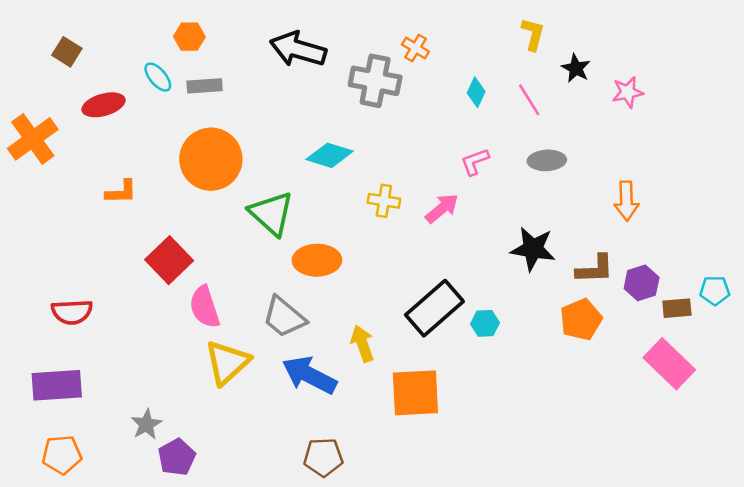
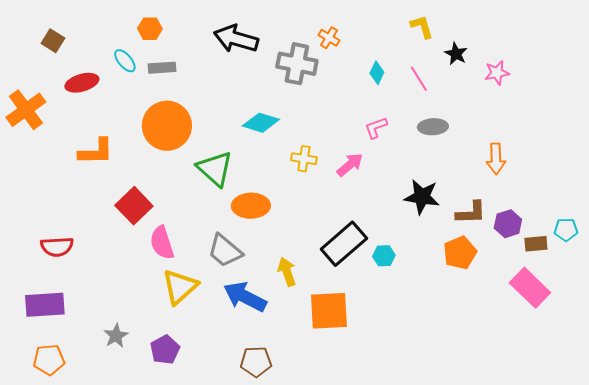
yellow L-shape: (533, 34) -> (422, 27), turned -32
orange L-shape: (121, 192) -> (96, 152), size x1.4
purple pentagon: (177, 457) -> (165, 350), moved

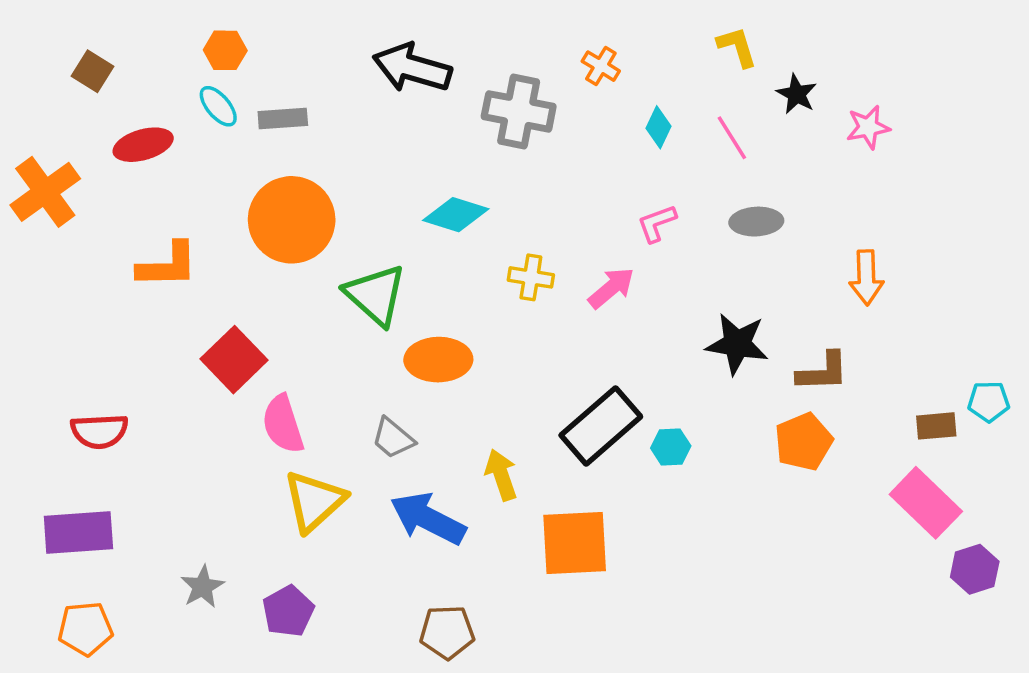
orange hexagon: (150, 29) -> (225, 50), moved
orange cross: (329, 38) -> (601, 66), moved
purple hexagon: (508, 224) -> (975, 569), moved
gray trapezoid: (225, 251) -> (393, 438), size x0.7

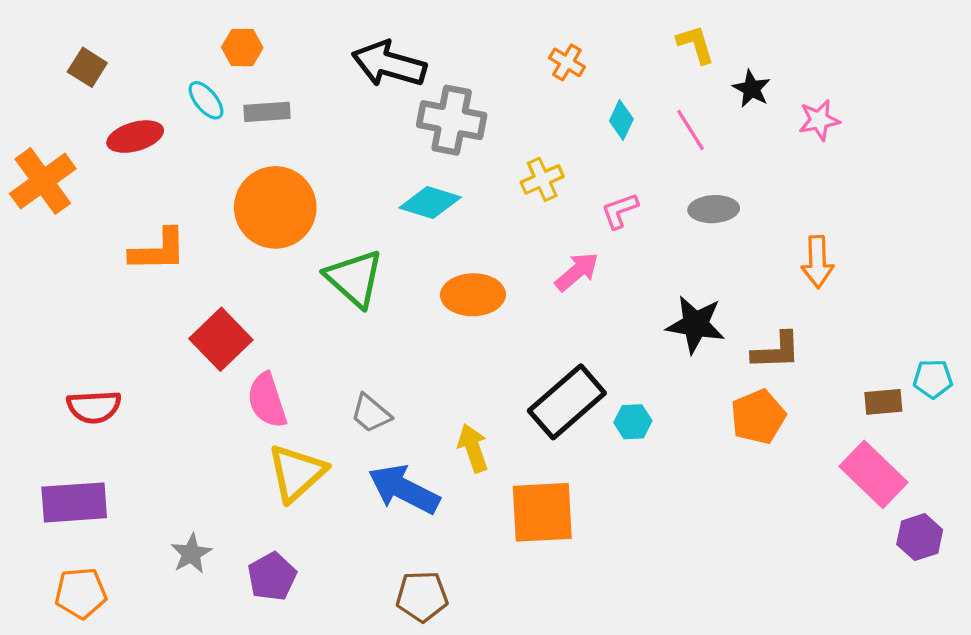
orange hexagon: (225, 50) -> (242, 48), moved
gray cross: (519, 111) -> (452, 120), moved
yellow cross: (531, 277) -> (542, 179), moved, turned -33
orange ellipse: (438, 360) -> (473, 295), moved

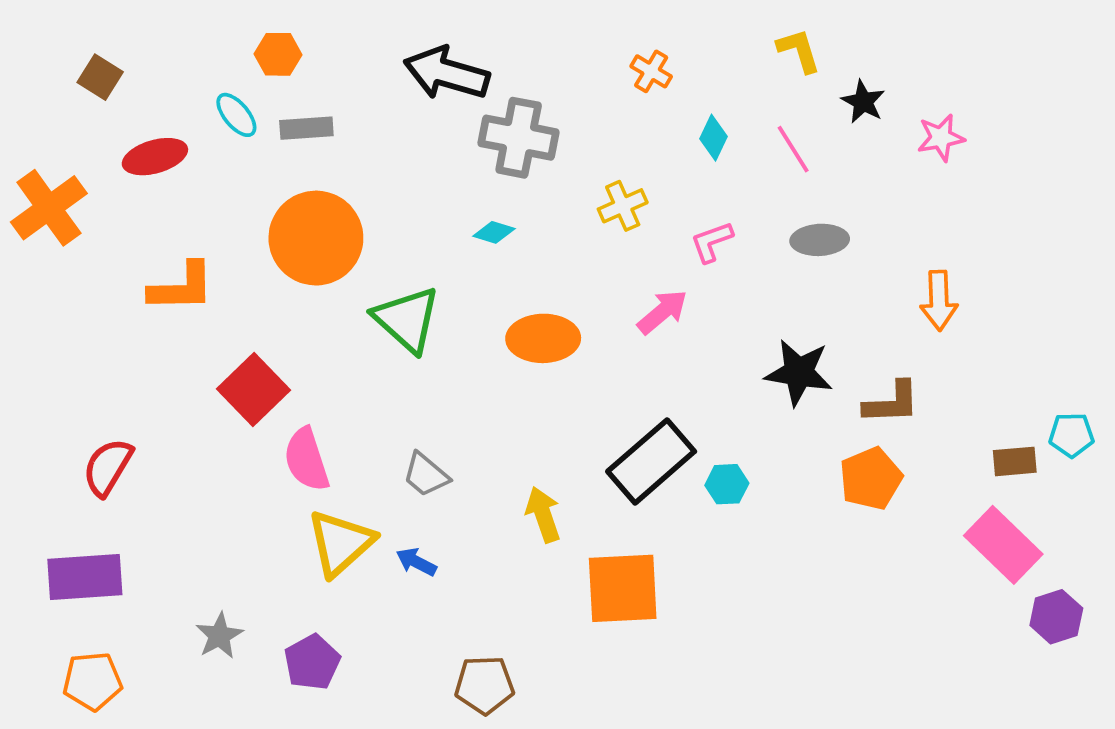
cyan diamond: (430, 202) -> (494, 232), size x0.6
red semicircle: (94, 407) -> (108, 467), turned 124
blue arrow: (404, 489) -> (416, 562), moved, size x0.5

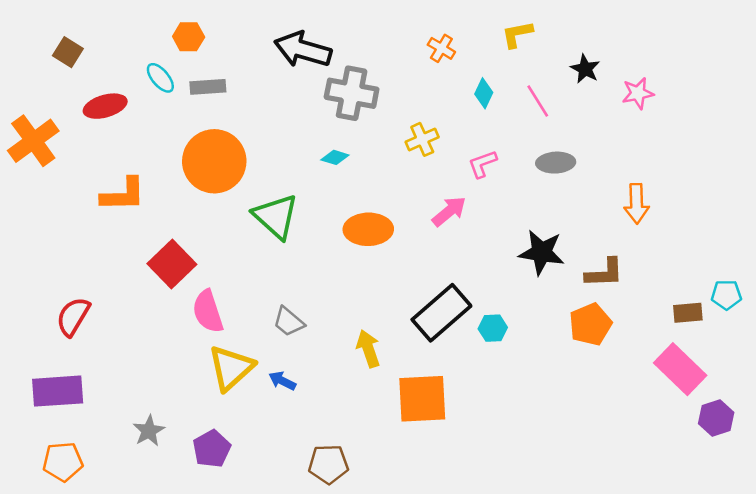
yellow L-shape: (799, 51) -> (517, 34), moved, turned -84

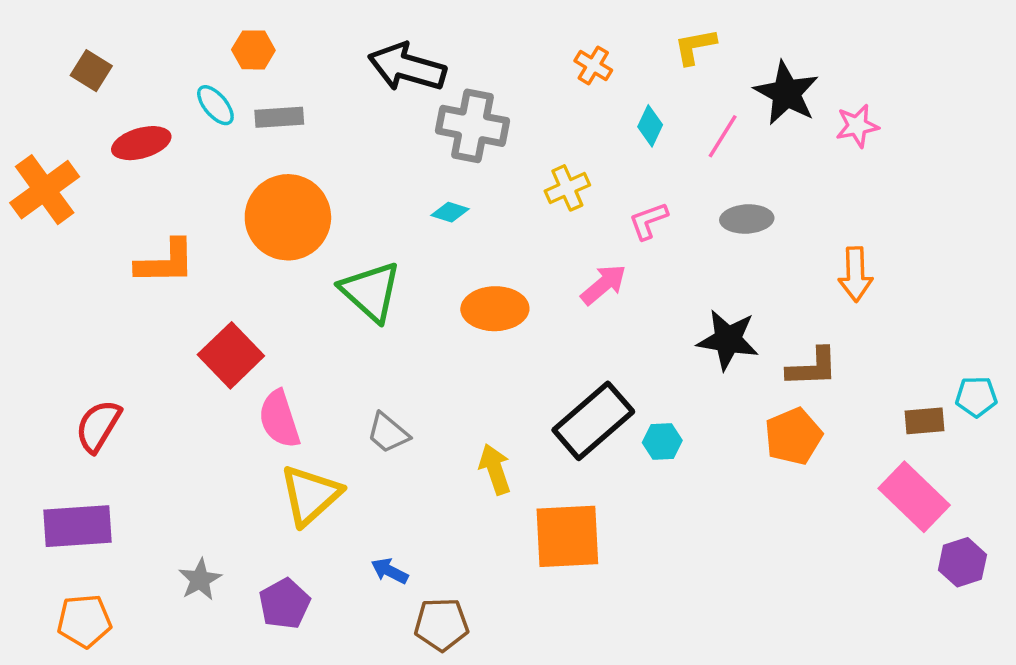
black star: (585, 69) -> (786, 93), size x1.6
pink line: (538, 101) -> (723, 136), turned 64
blue arrow: (282, 381) -> (390, 571), moved

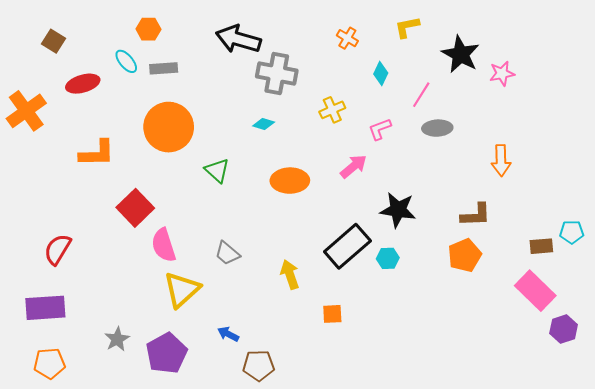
pink line: (723, 136) -> (421, 95), moved
green triangle: (371, 291) -> (217, 170), size x0.7
black star: (728, 340) -> (398, 210), moved
orange square: (567, 536) -> (332, 314), size x0.5
purple pentagon: (284, 604) -> (167, 353), size x1.4

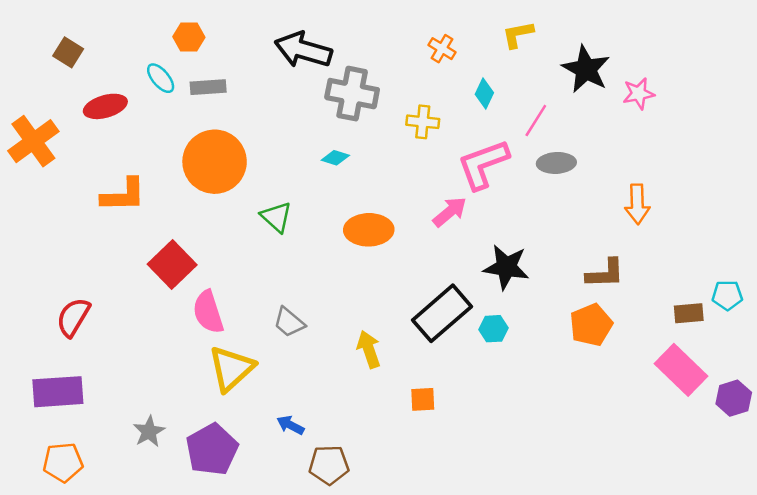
yellow cross: (332, 110) -> (423, 122), moved, turned 30
pink L-shape: (380, 129) -> (483, 164), size x1.8
purple hexagon: (564, 329) -> (734, 398), moved

